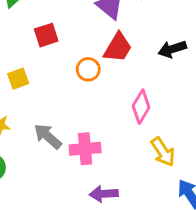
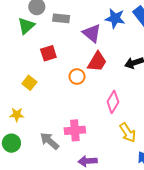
yellow square: (18, 79) -> (29, 83), turned -32
gray arrow: (48, 136) -> (50, 141), moved

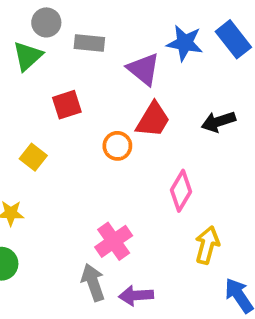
pink cross: (75, 130) -> (114, 241), turned -30
yellow arrow: (128, 133) -> (207, 245), turned -132
gray arrow: (50, 141) -> (93, 282), moved, turned 30

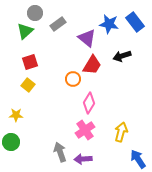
gray rectangle: (89, 43) -> (58, 24), turned -42
red square: (67, 105) -> (30, 62), moved
black arrow: (218, 122) -> (122, 56), moved
pink diamond: (181, 191) -> (89, 103), moved
pink cross: (114, 241) -> (85, 130), moved

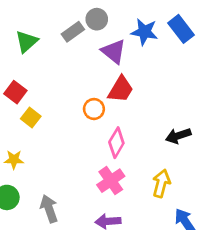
gray circle: (35, 13) -> (97, 19), moved
black arrow: (122, 56) -> (178, 136), moved
red square: (30, 62) -> (15, 92), moved, turned -35
gray arrow: (60, 152) -> (49, 209), moved

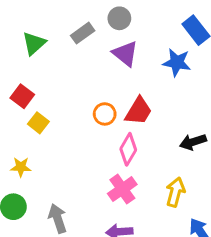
gray circle: (97, 19) -> (119, 18), moved
blue star: (144, 32) -> (177, 62), moved
red trapezoid: (121, 89) -> (139, 111), moved

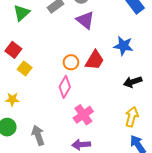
blue star: (177, 62) -> (123, 46), moved
pink diamond: (128, 149) -> (65, 87), moved
yellow arrow: (175, 192) -> (132, 117), moved

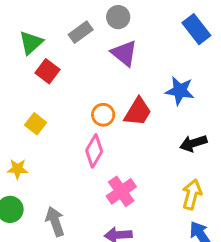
red square: (13, 50) -> (48, 71), moved

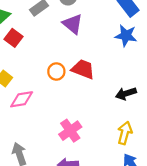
blue star: (180, 91) -> (126, 36), moved
red trapezoid: (138, 112) -> (83, 69), turned -100
pink diamond: (94, 151) -> (22, 99), moved, turned 50

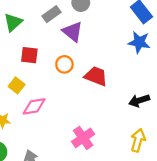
purple triangle: (73, 24) -> (73, 32), moved
red square: (13, 38) -> (29, 55), moved, turned -30
orange circle: (56, 71) -> (64, 64), moved

